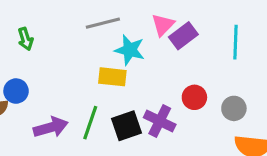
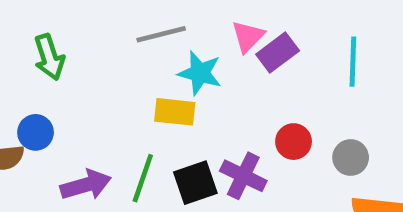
green arrow: (25, 39) -> (49, 57), size x1.4

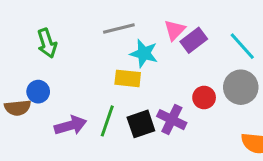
cyan line: (353, 62) -> (242, 46), turned -44
gray circle: (351, 158) -> (241, 87), moved, size x1.5

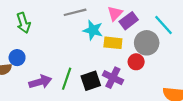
yellow rectangle: (128, 78) -> (113, 43), moved
gray circle: (241, 87) -> (147, 43), moved

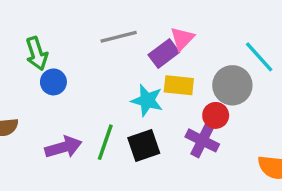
purple rectangle: (129, 21) -> (164, 54), moved
cyan star: (93, 30) -> (147, 100), moved
blue circle: (17, 58) -> (53, 82), moved
purple cross: (113, 78) -> (202, 140), moved

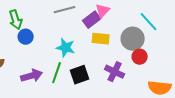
cyan star: (147, 100) -> (66, 48), moved
red circle: (216, 115) -> (140, 57), moved

